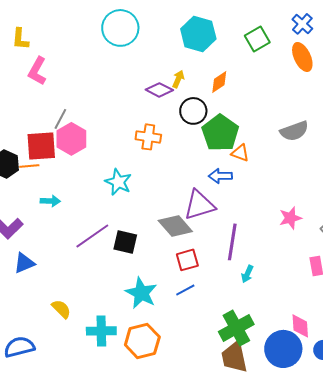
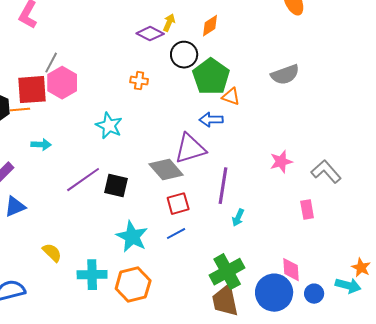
orange cross: (148, 137) -> (139, 81), size x0.7

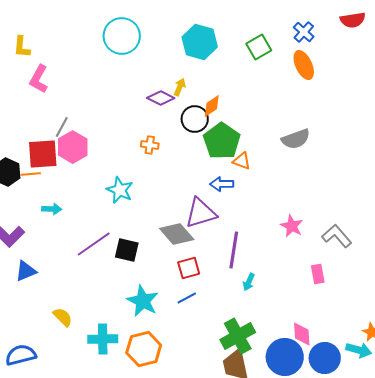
orange diamond: (210, 26) -> (212, 106), moved
pink star: (281, 162) -> (292, 226), turned -30
blue circle: (314, 294) -> (325, 358), size x1.6

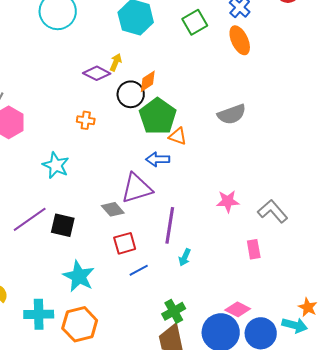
pink star: (292, 226) -> (228, 201), turned -30
gray diamond: (177, 234) -> (113, 209), size x0.7
blue line: (187, 298) -> (139, 270), moved
pink diamond: (302, 334) -> (238, 309), turned -60
green cross: (238, 336) -> (174, 311), size x0.7

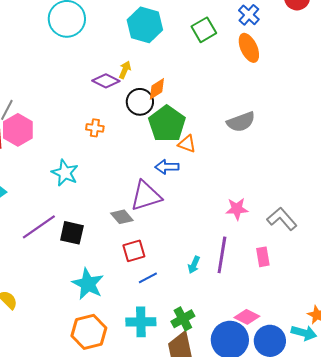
purple line: (170, 225) -> (222, 255), moved
cyan cross: (39, 314) -> (141, 322), moved

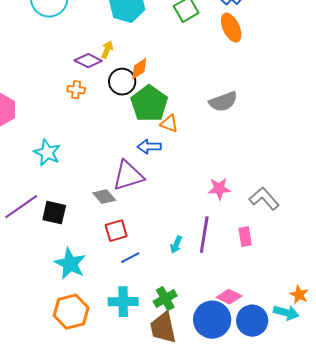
orange cross: (95, 128) -> (76, 90), moved

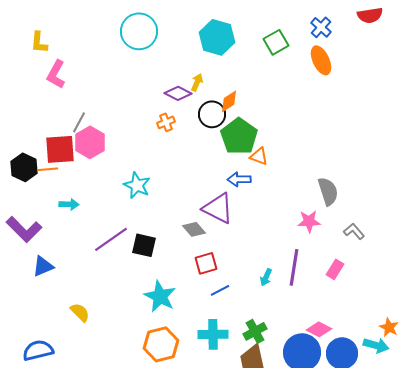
orange cross: (76, 90) -> (166, 122), turned -30
gray semicircle: (223, 102) -> (328, 191), moved, turned -88
purple triangle: (128, 176) -> (218, 208), turned 44
gray L-shape: (264, 199) -> (354, 231), size x0.7
pink rectangle: (245, 237) -> (335, 269), turned 42

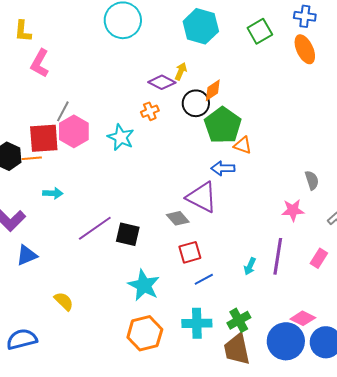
blue cross: (321, 27) -> (305, 16), turned -35
cyan star: (137, 185) -> (121, 137), moved
gray semicircle: (328, 191) -> (312, 180), size x0.7

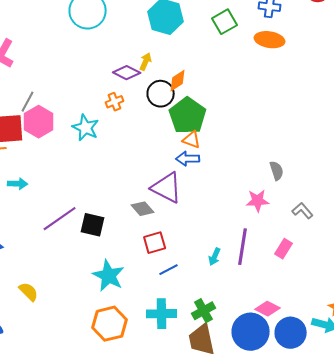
orange ellipse: (305, 49) -> (270, 40), turned -56
orange triangle: (243, 145) -> (192, 140), moved

